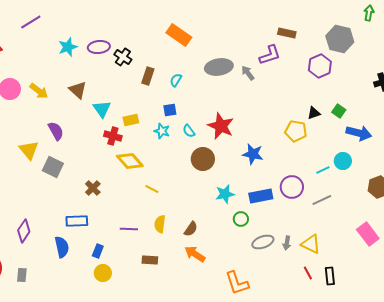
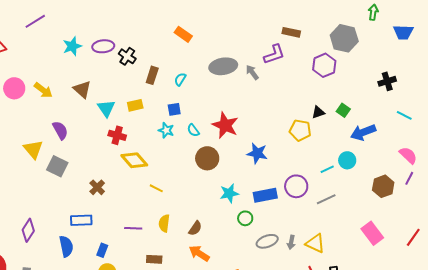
orange rectangle: (179, 35) -> (183, 34), size x0.7
yellow rectangle: (131, 120) -> (135, 105), moved
blue arrow: (359, 133) -> (363, 132), turned 145

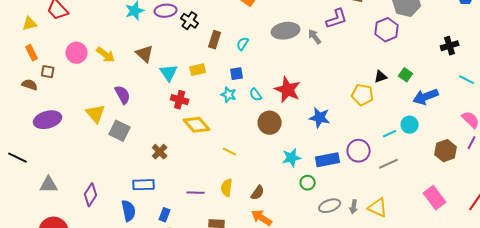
yellow line: (156, 188) -> (230, 152), moved

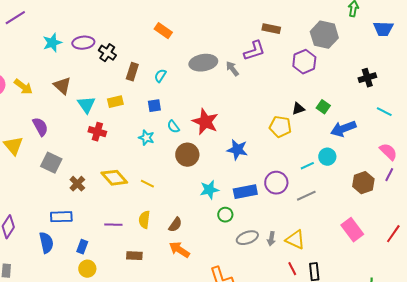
cyan star: (229, 95) -> (146, 138), moved
yellow diamond: (197, 125) -> (114, 178), moved
gray square: (120, 131) -> (51, 163), moved

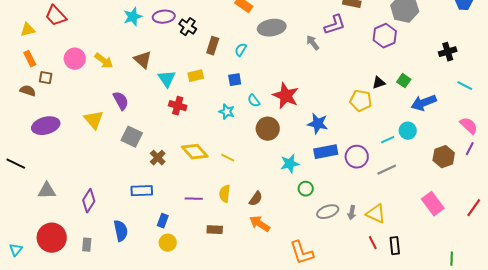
gray ellipse: (203, 63) -> (272, 28), moved
blue rectangle: (245, 192) -> (326, 152), moved
blue semicircle: (46, 243) -> (121, 231), moved

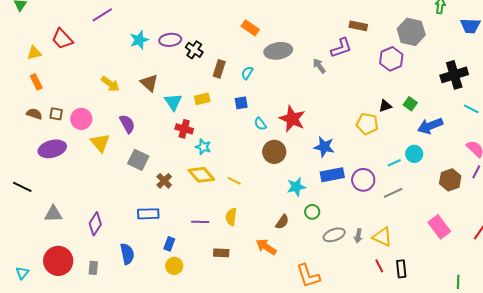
black cross: (448, 52) -> (454, 75), size x1.5
pink circle: (75, 59) -> (81, 119), moved
brown square: (46, 78) -> (56, 114), moved
cyan star: (227, 112) -> (203, 147), moved
brown semicircle: (256, 199) -> (282, 222), moved

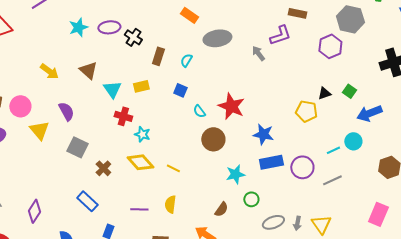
blue square: (241, 103) -> (180, 90), turned 32
blue rectangle: (148, 214) -> (87, 201), turned 45
pink rectangle: (439, 227) -> (378, 214), turned 60
yellow triangle: (382, 237) -> (321, 224), turned 30

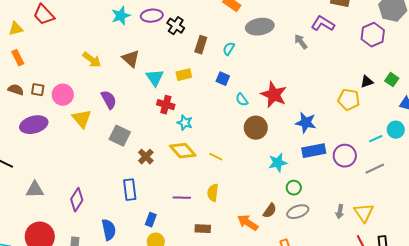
purple L-shape: (280, 35) -> (323, 24), turned -130
blue rectangle: (87, 201) -> (130, 190), turned 40
brown semicircle: (221, 209) -> (270, 211), moved
gray ellipse: (273, 222) -> (298, 212), moved

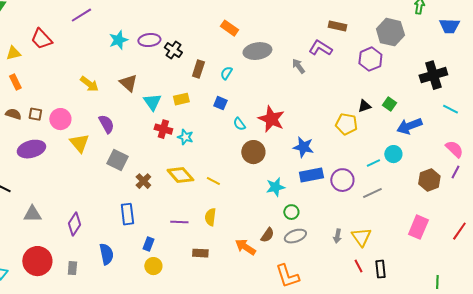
cyan star: (185, 123) -> (185, 137), moved

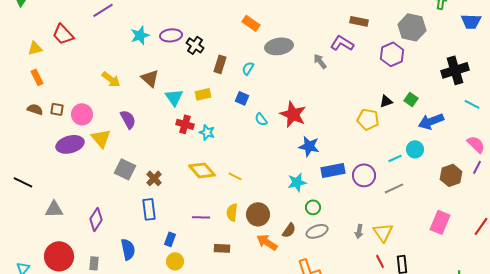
blue star: (303, 147) -> (309, 146), moved
purple ellipse: (31, 149) -> (70, 144), moved
brown circle: (253, 152) -> (258, 214), moved
gray square: (117, 160) -> (125, 169), moved
brown cross: (143, 181) -> (154, 178), moved

